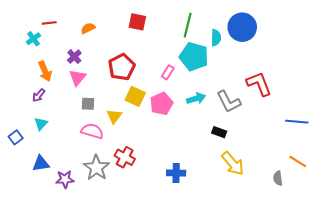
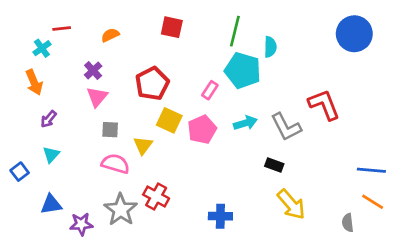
blue circle: (242, 27) -> (354, 34), moved
orange arrow: (45, 71) -> (34, 82), moved
blue line: (297, 122) -> (371, 170), moved

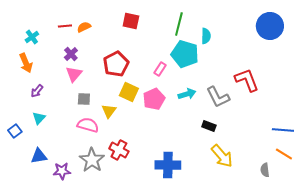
red line: (62, 28) -> (65, 26), moved
blue cross: (220, 216) -> (168, 165), size x1.4

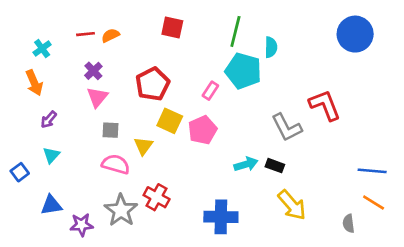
cyan arrow: (187, 94) -> (246, 164), moved

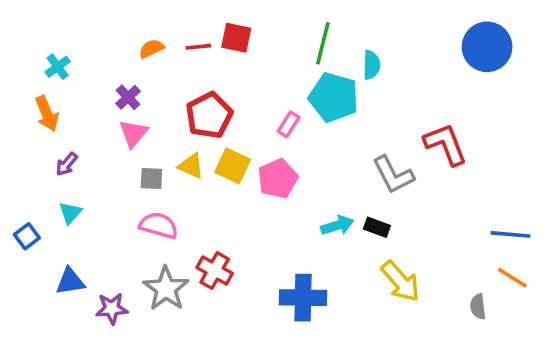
red line: (85, 34) -> (198, 47), moved
yellow triangle: (143, 146) -> (191, 166), moved, turned -42

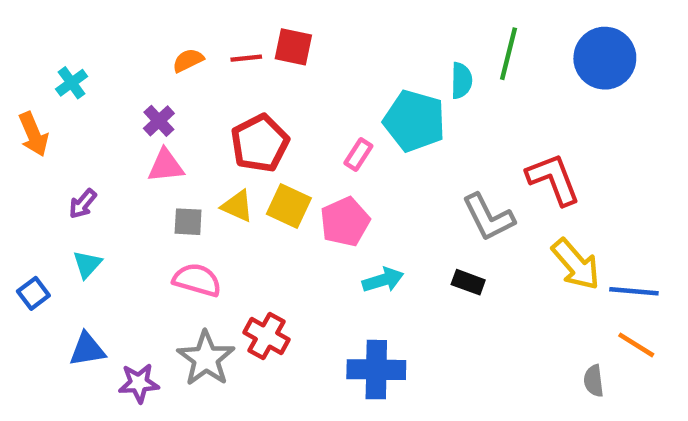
green line: (323, 43) -> (509, 54), moved
orange arrow: (47, 114) -> (33, 134), moved
pink triangle: (133, 133) -> (166, 166), turned 44
cyan arrow: (337, 225) -> (383, 280), moved
yellow arrow: (400, 281) -> (576, 264), moved

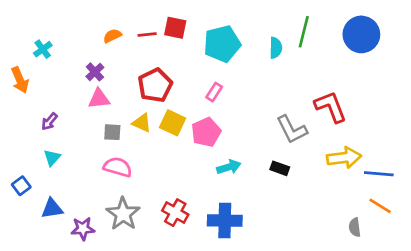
cyan pentagon: (414, 121) -> (222, 44), moved, turned -30
yellow arrow: (576, 264) -> (344, 158), turned -56
blue square: (33, 293) -> (21, 186), moved
red cross: (266, 336) -> (175, 213), moved

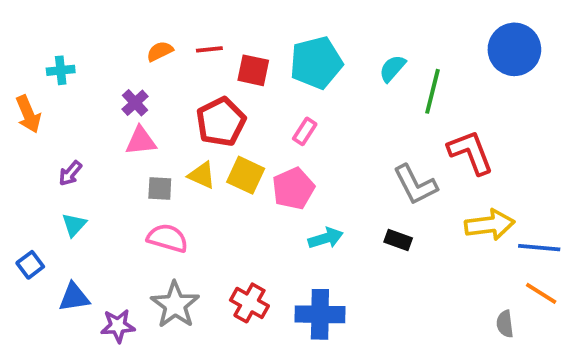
red square: (175, 28) -> (253, 70), moved
green line: (304, 32) -> (432, 91), moved
cyan semicircle: (276, 48) -> (392, 68), turned -140
cyan cross: (43, 49) -> (61, 70), turned 30

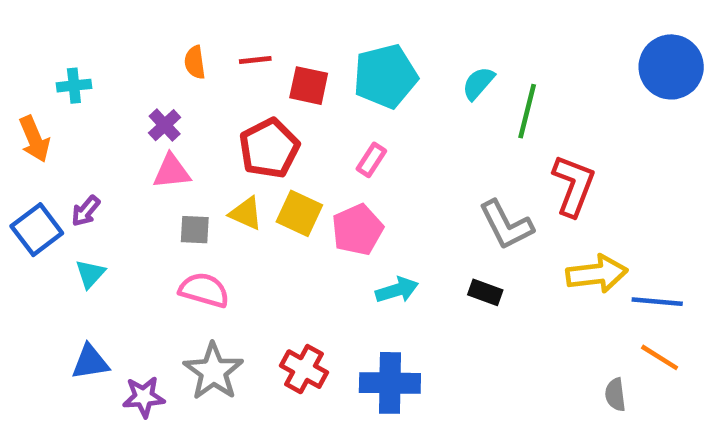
blue circle: (514, 49) -> (671, 67), moved
orange semicircle: (160, 51) -> (195, 62), turned -72
red L-shape: (471, 152) -> (574, 185), turned 42
blue square: (30, 265) -> (37, 230), moved, size x1.5

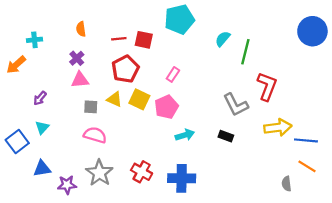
red line: (255, 60) -> (119, 39), moved
orange semicircle: (195, 62) -> (81, 29), moved
cyan pentagon: (385, 76) -> (179, 19), moved
orange arrow: (34, 139) -> (16, 65), turned 72
blue square: (37, 230) -> (17, 142), moved

